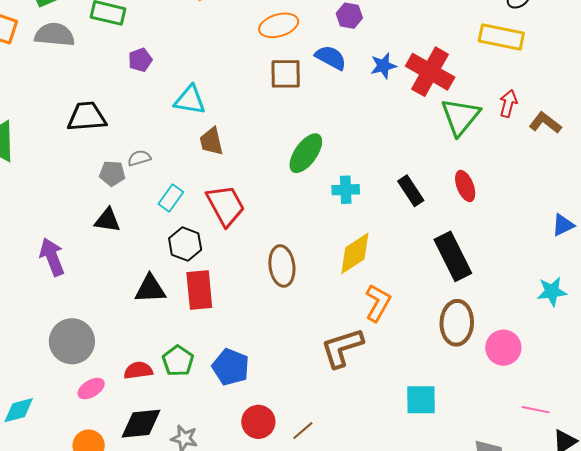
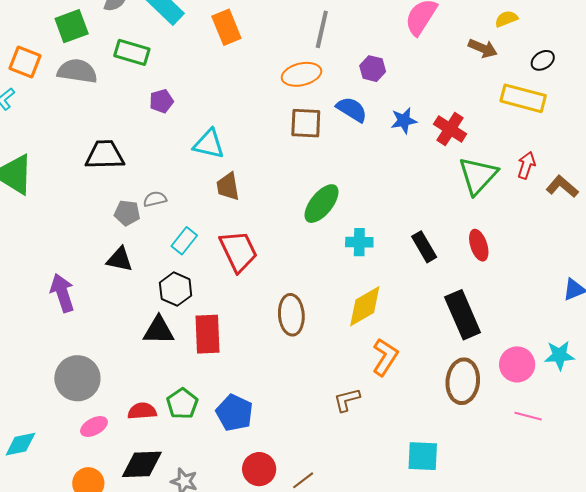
red cross: (430, 72) -> (450, 129), size x0.7
black hexagon: (185, 244) -> (176, 289), moved
brown L-shape: (342, 348) -> (347, 400), size x0.6
pink circle: (503, 348) -> (517, 364), moved
pink line: (536, 410) -> (528, 416), moved

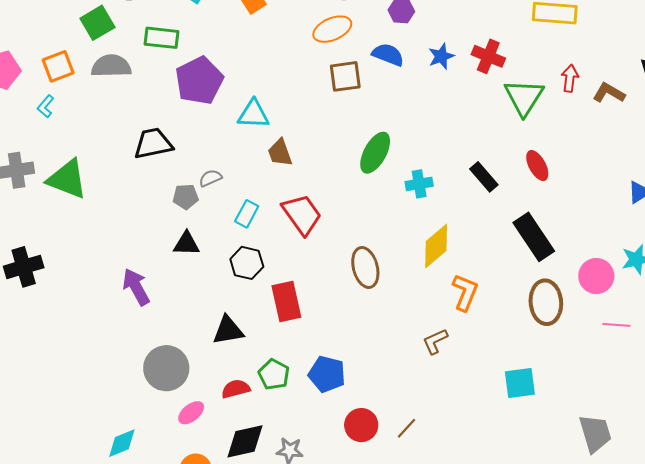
orange square: (25, 62) -> (58, 66), turned -32
purple pentagon: (161, 101) -> (199, 81), size x2.0
black triangle: (159, 330) -> (228, 330), moved

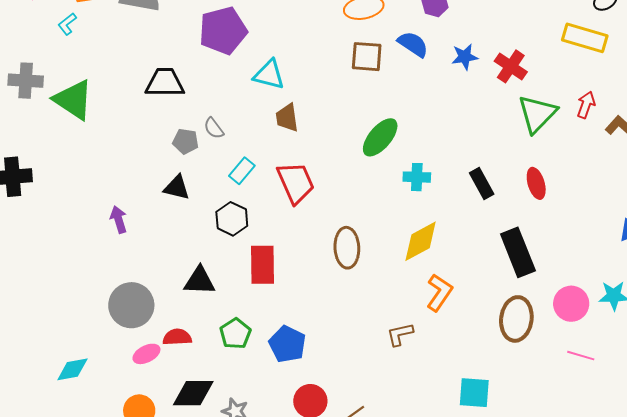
gray semicircle: (210, 178) -> (214, 128), turned -115
purple arrow: (136, 287) -> (119, 219), size x0.7
red semicircle: (236, 389) -> (177, 337), moved

